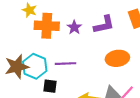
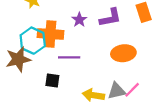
orange cross: (47, 26) -> (50, 34), moved
cyan hexagon: (35, 66) -> (33, 41), moved

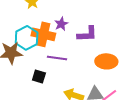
purple L-shape: (110, 18) -> (87, 34), moved
purple star: (79, 20) -> (61, 24), moved

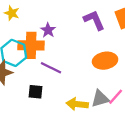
purple L-shape: (87, 34) -> (94, 20), moved, turned -100
purple line: (57, 58) -> (51, 68), turned 30

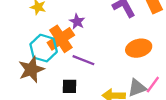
orange cross: (31, 45) -> (61, 39), turned -30

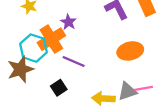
pink line: (153, 85) -> (144, 88), turned 42
black square: (70, 86) -> (59, 88), turned -35

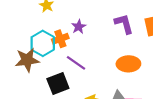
orange cross: (51, 39) -> (60, 39), size x0.7
black square: (59, 88) -> (58, 83), size x1.5

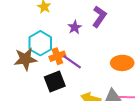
purple L-shape: (124, 24) -> (99, 17), moved, turned 50
orange cross: (60, 39) -> (57, 56), moved

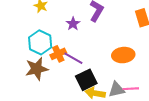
brown star: (25, 59) -> (37, 69), moved
black square: (55, 82) -> (86, 80), moved

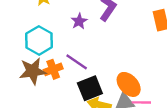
orange cross: (58, 54) -> (53, 69), moved
orange ellipse: (123, 55) -> (129, 84), moved, turned 50

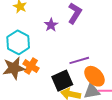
purple line: (77, 62) -> (79, 60), moved, turned -48
orange cross: (53, 69) -> (31, 66), turned -35

